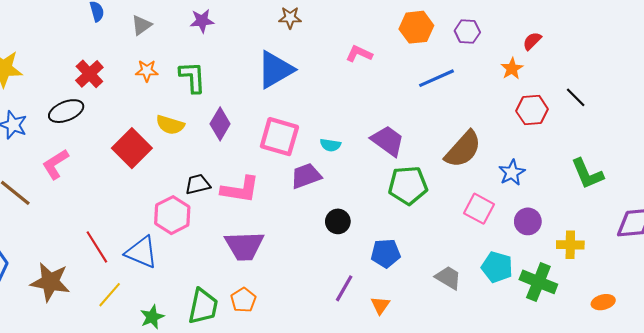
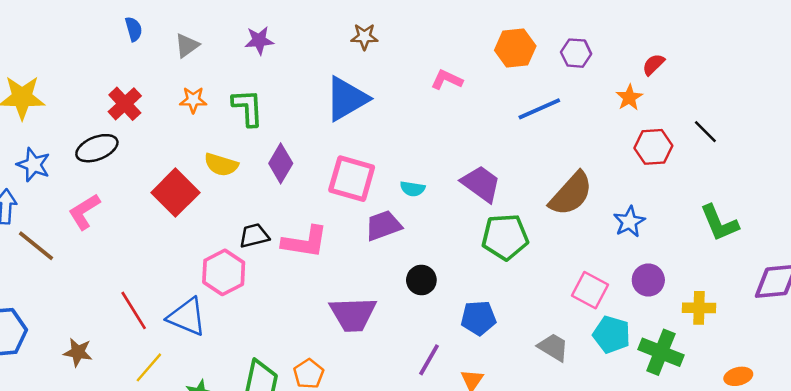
pink square: (479, 209) -> (590, 290), moved
purple trapezoid: (244, 246) -> (353, 314), moved
brown star: (50, 282) -> (78, 352), size x0.6

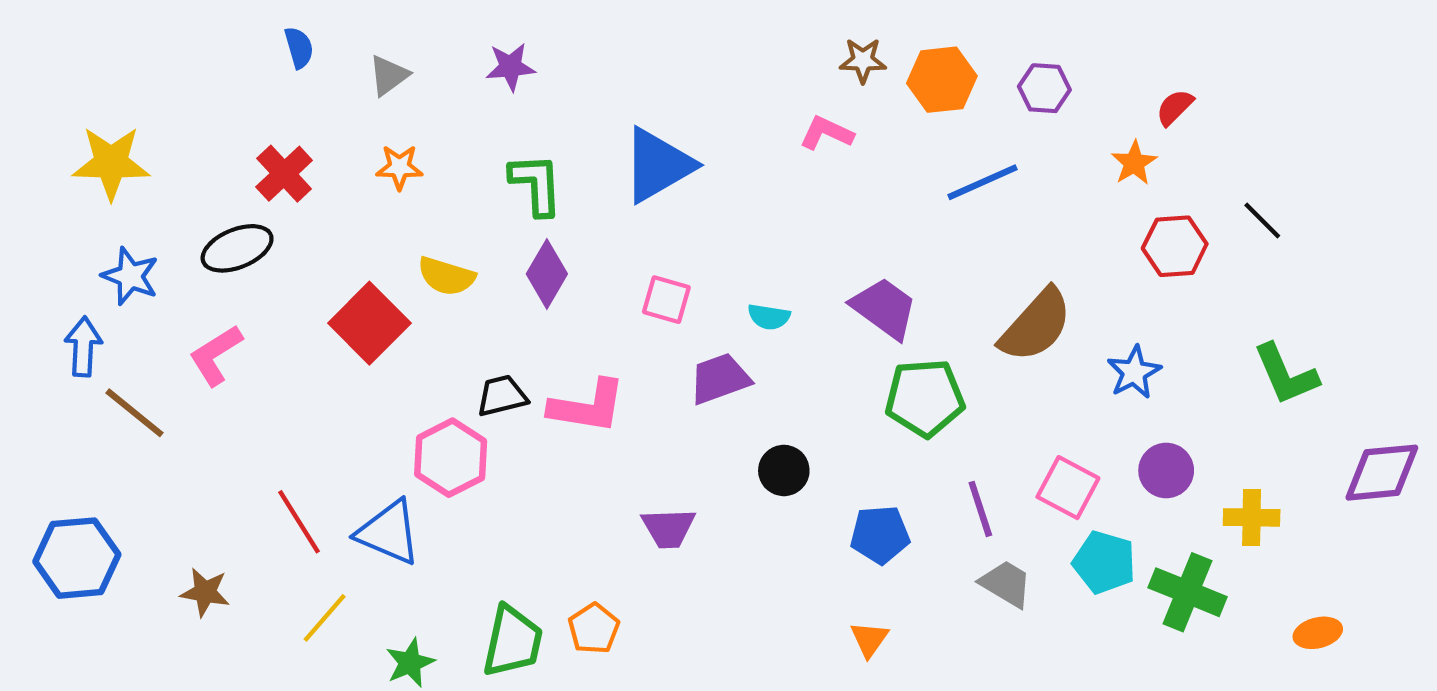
brown star: (364, 37) -> (863, 60), moved
green L-shape: (248, 108) -> (536, 184), moved
pink square: (352, 179) -> (666, 300), size x0.6
purple trapezoid: (353, 314) -> (669, 528), size x0.7
purple line: (429, 360) -> (980, 509), moved, turned -48

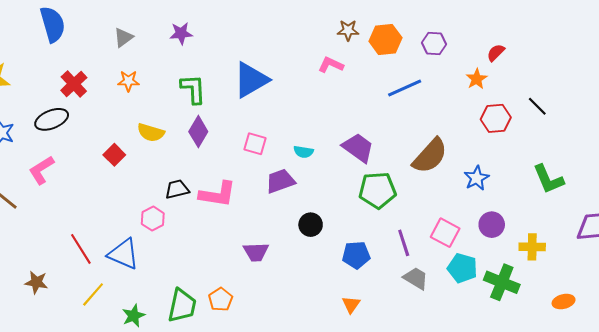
blue semicircle: (299, 48) -> (53, 24), moved, size x1.8
red square: (369, 323) -> (114, 155), size x0.6
pink hexagon: (451, 458) -> (153, 219), size x0.7

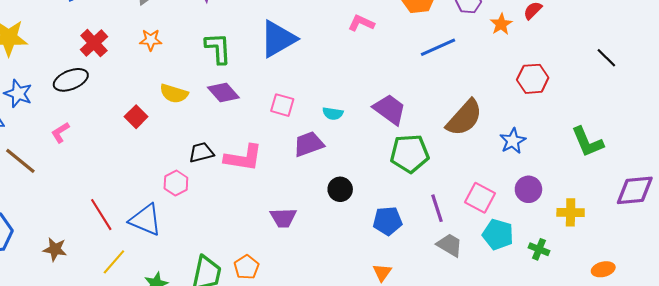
orange star: (477, 79) -> (501, 24), moved
black line: (537, 106) -> (606, 58), moved
purple diamond: (198, 132) -> (223, 92), turned -72
pink L-shape: (41, 170) -> (60, 132), size x0.7
green cross: (502, 282) -> (539, 249), size x0.6

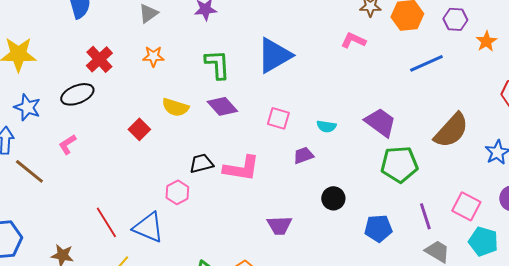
purple trapezoid: (309, 144) -> (303, 155), size x0.7

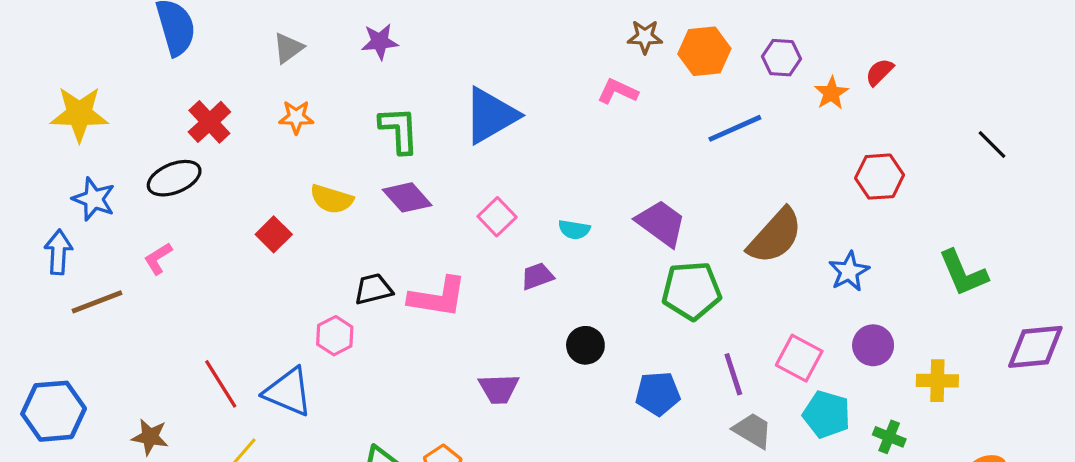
pink square: (278, 118) -> (497, 217), turned 30
brown line: (29, 171) -> (97, 302), turned -60

